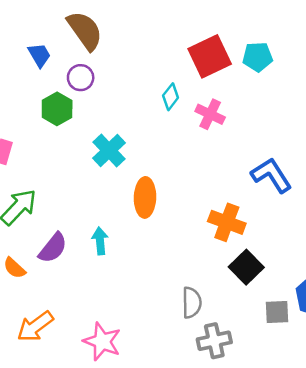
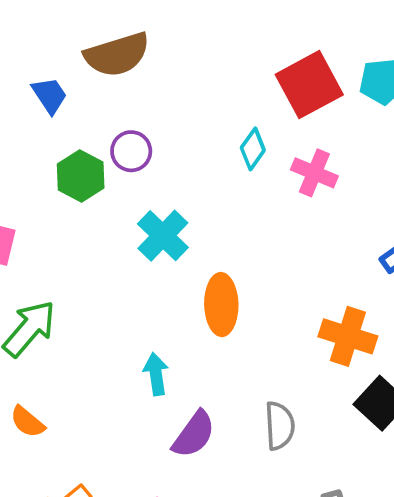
brown semicircle: (85, 31) -> (117, 55), turned 111
purple circle: (81, 78) -> (131, 151), moved
purple semicircle: (53, 248) -> (194, 434), moved
gray semicircle: (192, 303) -> (280, 426), moved

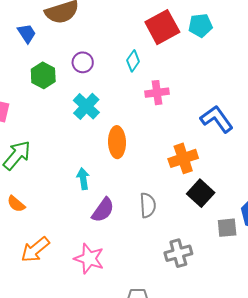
purple circle: (131, 151) -> (83, 62), moved
pink cross: (314, 173) -> (157, 93), moved, turned -30
orange cross: (348, 336) -> (183, 158), turned -36

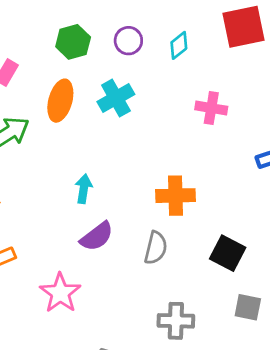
cyan diamond: (133, 61) -> (179, 45), moved
orange ellipse: (117, 142) -> (60, 101), moved
orange cross: (183, 158) -> (175, 196), moved
black square: (201, 193) -> (228, 253), turned -32

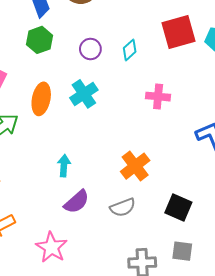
green hexagon: (73, 42) -> (40, 40), moved
orange cross: (175, 196) -> (135, 166), turned -32
gray semicircle: (156, 248) -> (123, 207), turned 60
gray square: (248, 307) -> (182, 251), moved

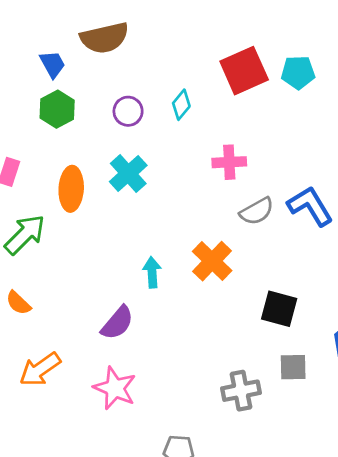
cyan arrow: (64, 166) -> (152, 272), moved
purple semicircle: (77, 202) -> (117, 323), moved
gray semicircle: (123, 207) -> (257, 211), moved

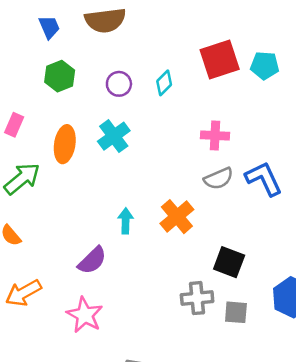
blue trapezoid: (53, 64) -> (49, 27), moved
pink cross: (229, 162) -> (215, 136), moved
gray cross: (241, 391) -> (197, 298), moved

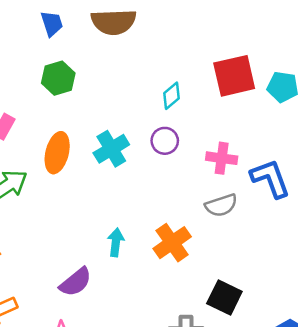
purple circle: (119, 84) -> (165, 141), moved
blue L-shape: (264, 179) -> (270, 178), moved

